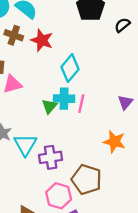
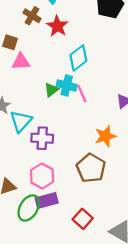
pink line: (81, 104) -> (82, 94), turned -48
orange star: (114, 142) -> (105, 136), turned 30
brown pentagon: (87, 179) -> (91, 168), moved

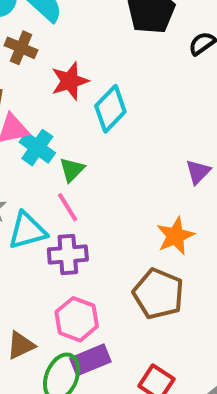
red star: (57, 26) -> (70, 81), moved, turned 30
cyan cross: (67, 85) -> (37, 148), moved, turned 30
pink line: (82, 94) -> (68, 207), moved
cyan triangle: (21, 121) -> (27, 231), turned 40

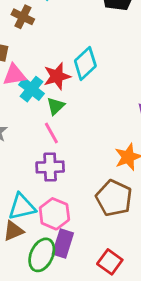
red star: (70, 81) -> (57, 76), moved
cyan triangle: (27, 231) -> (22, 207), moved
purple rectangle: (90, 360) -> (63, 244), turned -52

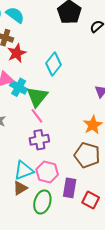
red star: (57, 76) -> (17, 53), moved
green triangle: (56, 106) -> (37, 97), size x1.6
purple rectangle: (63, 244) -> (70, 188), moved

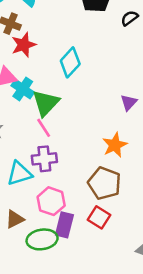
cyan triangle: (24, 170) -> (19, 174), moved
purple rectangle: (70, 188) -> (64, 225), moved
red square: (91, 200) -> (99, 217), moved
green ellipse: (42, 202) -> (42, 239), turned 60

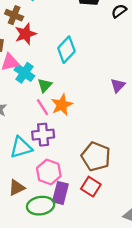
green triangle: (46, 103) -> (45, 85), size x0.6
orange star: (115, 145) -> (62, 105), moved

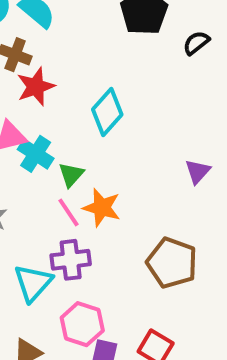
orange star: (62, 105) -> (102, 208), turned -30
cyan triangle: (21, 147) -> (33, 283), turned -30
brown pentagon: (96, 156) -> (172, 263), moved

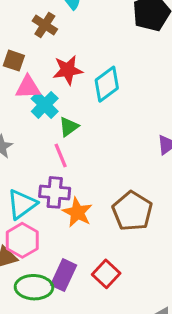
red star: (36, 87) -> (68, 70), moved
orange star: (102, 208) -> (77, 212), moved
pink hexagon: (82, 324) -> (22, 240), moved

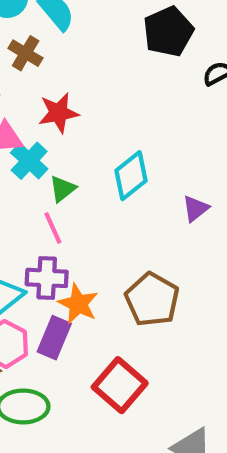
cyan diamond: (107, 84) -> (131, 176), moved
red square: (106, 274) -> (120, 385), size x1.4
purple rectangle: (64, 275) -> (54, 338), moved

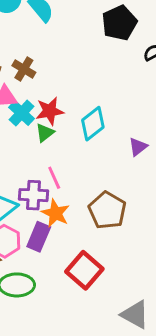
brown cross: (26, 53) -> (24, 69), moved
red star: (58, 113) -> (50, 111), moved
pink line: (53, 228) -> (54, 178), moved

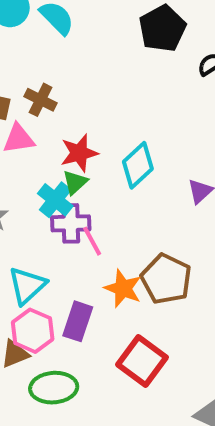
cyan cross: (22, 113) -> (55, 200), moved
purple cross: (33, 195) -> (71, 223), moved
orange star: (55, 213) -> (123, 288), moved

